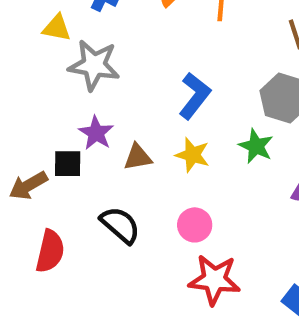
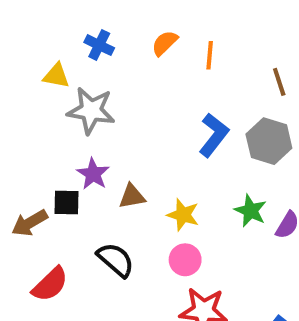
blue L-shape: (195, 96) -> (214, 135), moved
green star: (256, 146) -> (251, 211), moved
yellow star: (192, 155) -> (183, 215), moved
red semicircle: (50, 251) -> (50, 284), turned 33

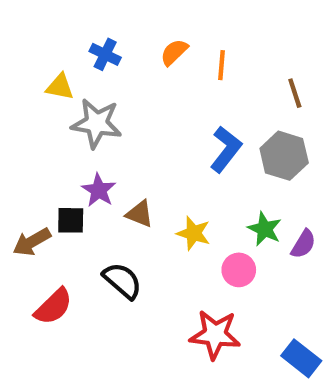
brown triangle: (132, 196) -> (140, 214), turned 32
pink circle: (185, 260) -> (239, 270), moved

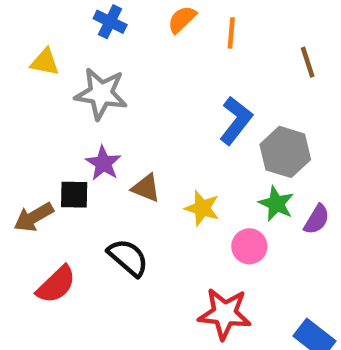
yellow triangle: (60, 87) -> (45, 62), moved
gray hexagon: (284, 156) -> (285, 152), moved

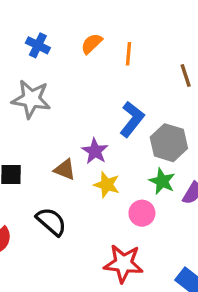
purple star: (103, 163) -> (95, 151), moved

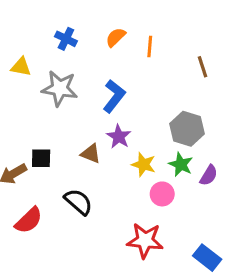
blue L-shape: (132, 119) -> (114, 96), moved
yellow star: (107, 185) -> (144, 164), moved

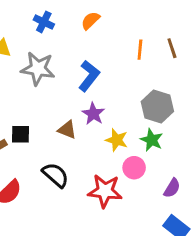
orange line: (150, 47) -> (140, 50), moved
purple semicircle: (209, 175) -> (172, 188), moved
red star: (145, 241) -> (105, 191), moved

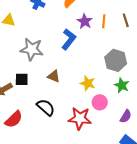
gray star: (38, 69) -> (32, 49), moved
purple star: (93, 114) -> (85, 21), moved
green star: (152, 140) -> (122, 85), moved

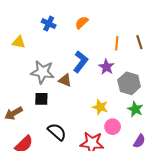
purple star: (85, 21) -> (106, 67), moved
brown triangle: (54, 76) -> (65, 80), moved
black square: (22, 79) -> (41, 99), moved

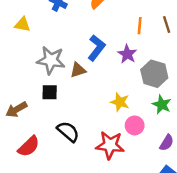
brown triangle: (65, 80) -> (78, 70), turned -40

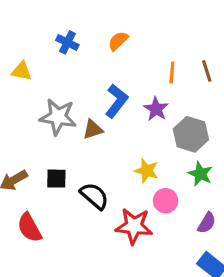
black square: (50, 92) -> (56, 179), moved
black semicircle: (68, 132) -> (94, 196), moved
red semicircle: (29, 146) -> (29, 228), turned 105

